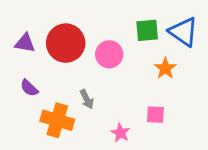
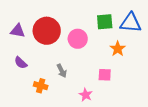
blue triangle: (183, 32) -> (131, 23), turned -30
pink square: (155, 115) -> (105, 75), moved
orange cross: (57, 120) -> (41, 86), size x0.6

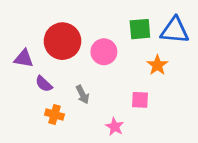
purple triangle: (18, 31) -> (24, 58), moved
purple semicircle: (21, 63) -> (44, 84), moved

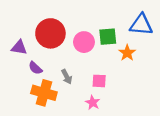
green square: (140, 29) -> (108, 37), moved
pink square: (140, 100) -> (99, 81), moved
orange cross: (54, 115) -> (44, 93), size x1.6

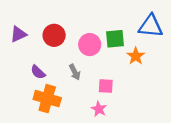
red circle: (50, 33) -> (54, 35), size x0.7
purple triangle: (19, 47) -> (18, 34), moved, turned -35
gray arrow: (67, 77) -> (75, 72), moved

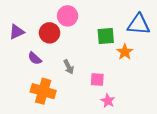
pink circle: (90, 45) -> (68, 16), moved
purple semicircle: (38, 72) -> (35, 58), moved
pink star: (99, 109) -> (108, 101), moved

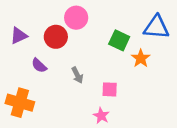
green square: (106, 36) -> (119, 40), turned 30
orange cross: (43, 91) -> (20, 103), moved
pink star: (108, 101) -> (101, 116), moved

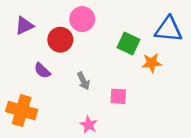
purple triangle: (19, 36) -> (24, 26), moved
orange star: (141, 58) -> (152, 63), turned 30
pink star: (101, 116) -> (89, 125), moved

